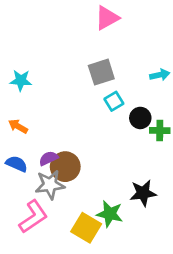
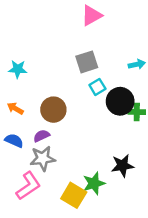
black circle: (140, 118) -> (120, 101), size x1.5
brown circle: (65, 167) -> (53, 110), moved
green star: (110, 214) -> (94, 183), turned -30

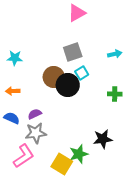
black circle: (120, 101) -> (68, 85), moved
orange arrow: (15, 108) -> (13, 91), turned -32
brown circle: (53, 110) -> (54, 77), moved

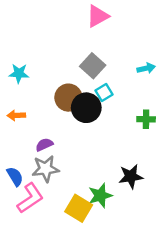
gray square: (73, 52) -> (93, 66), turned -30
blue semicircle: (12, 118) -> (15, 176), moved, turned 35

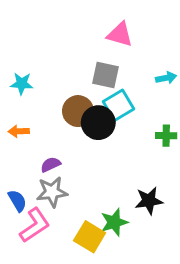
pink triangle: (98, 16) -> (120, 34), moved, turned 45
gray square: (93, 66) -> (105, 75), turned -30
cyan square: (104, 92) -> (118, 105), size x1.5

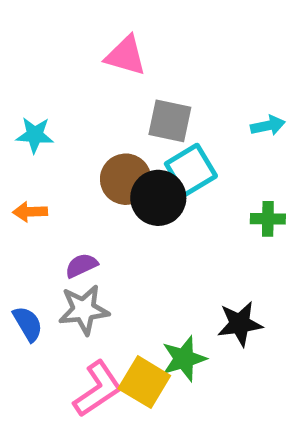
pink triangle: (120, 34) -> (126, 56), moved
pink L-shape: (35, 225) -> (98, 389), moved

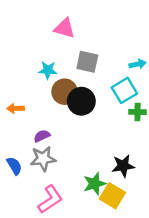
cyan star: (35, 135) -> (48, 70), moved
cyan square: (191, 170) -> (124, 90), moved
yellow square: (144, 382) -> (112, 196), moved

